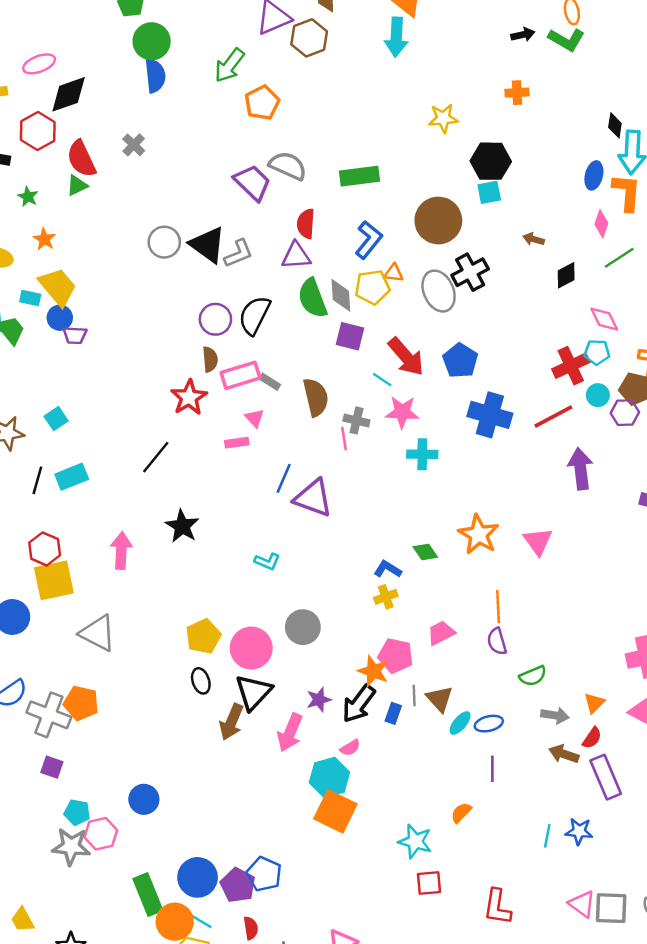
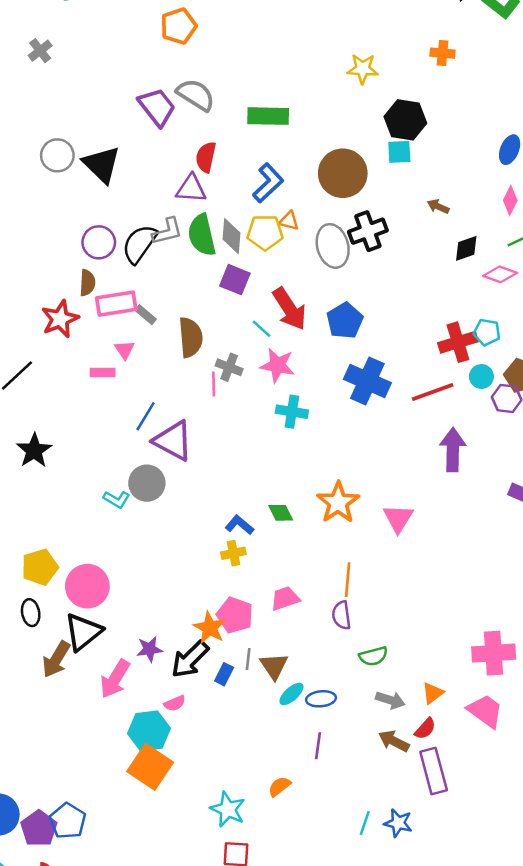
gray L-shape: (238, 253) -> (167, 231), moved
pink diamond: (604, 319) -> (500, 274), moved, turned -52
gray circle: (303, 627) -> (147, 483), moved

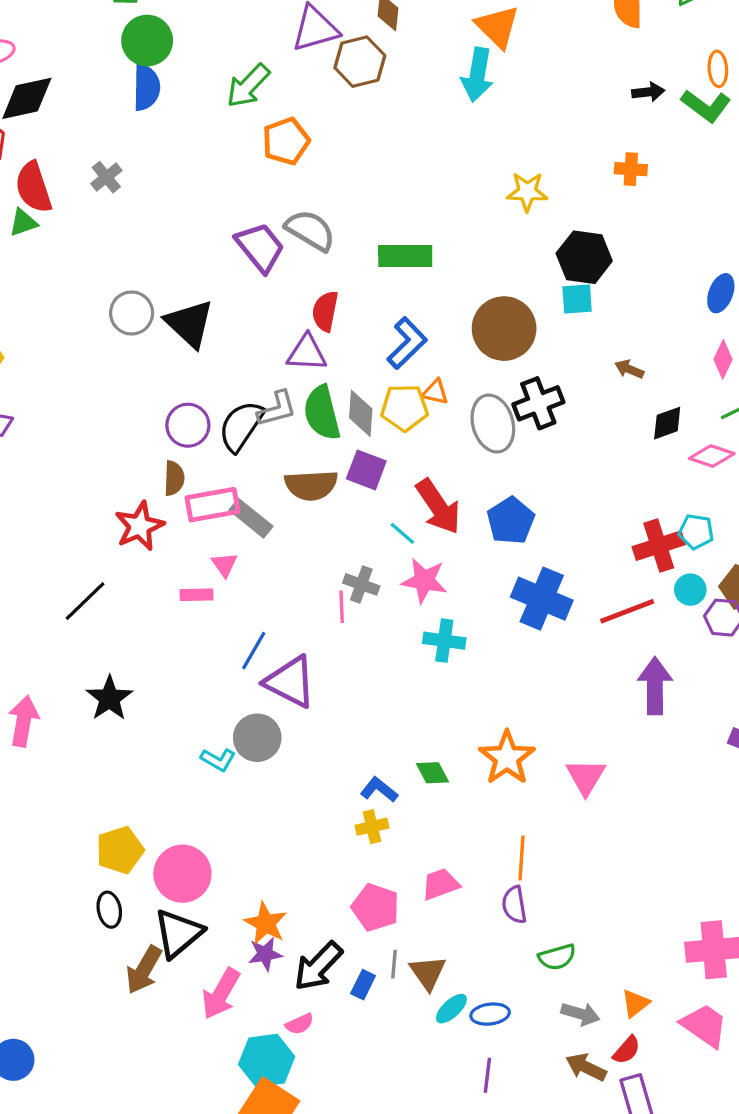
gray rectangle: (146, 315) -> (251, 518), size x1.5
brown semicircle: (191, 337) -> (311, 485), moved, turned 93
orange star: (210, 628) -> (266, 923), moved

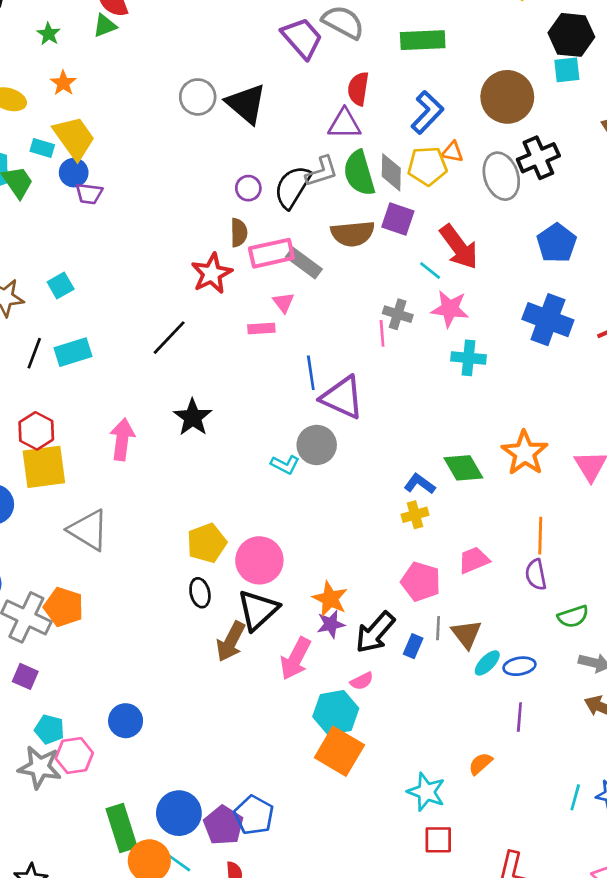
purple circle: (188, 425) -> (248, 188), size x0.7
blue pentagon: (511, 521) -> (557, 243), moved
blue line: (254, 651) -> (311, 373), turned -36
green diamond: (433, 773) -> (463, 468), size x1.4

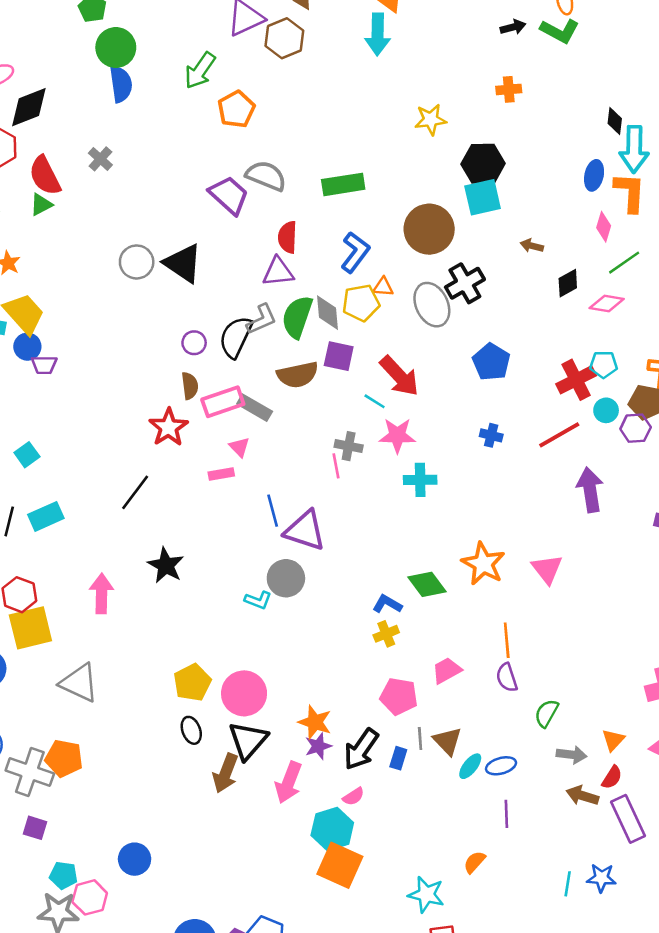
cyan square: (567, 70) -> (483, 197), size x1.4
green semicircle: (359, 173) -> (297, 317), turned 42
blue cross: (548, 320) -> (491, 435), size x0.5
green semicircle: (573, 616) -> (546, 713), turned 144

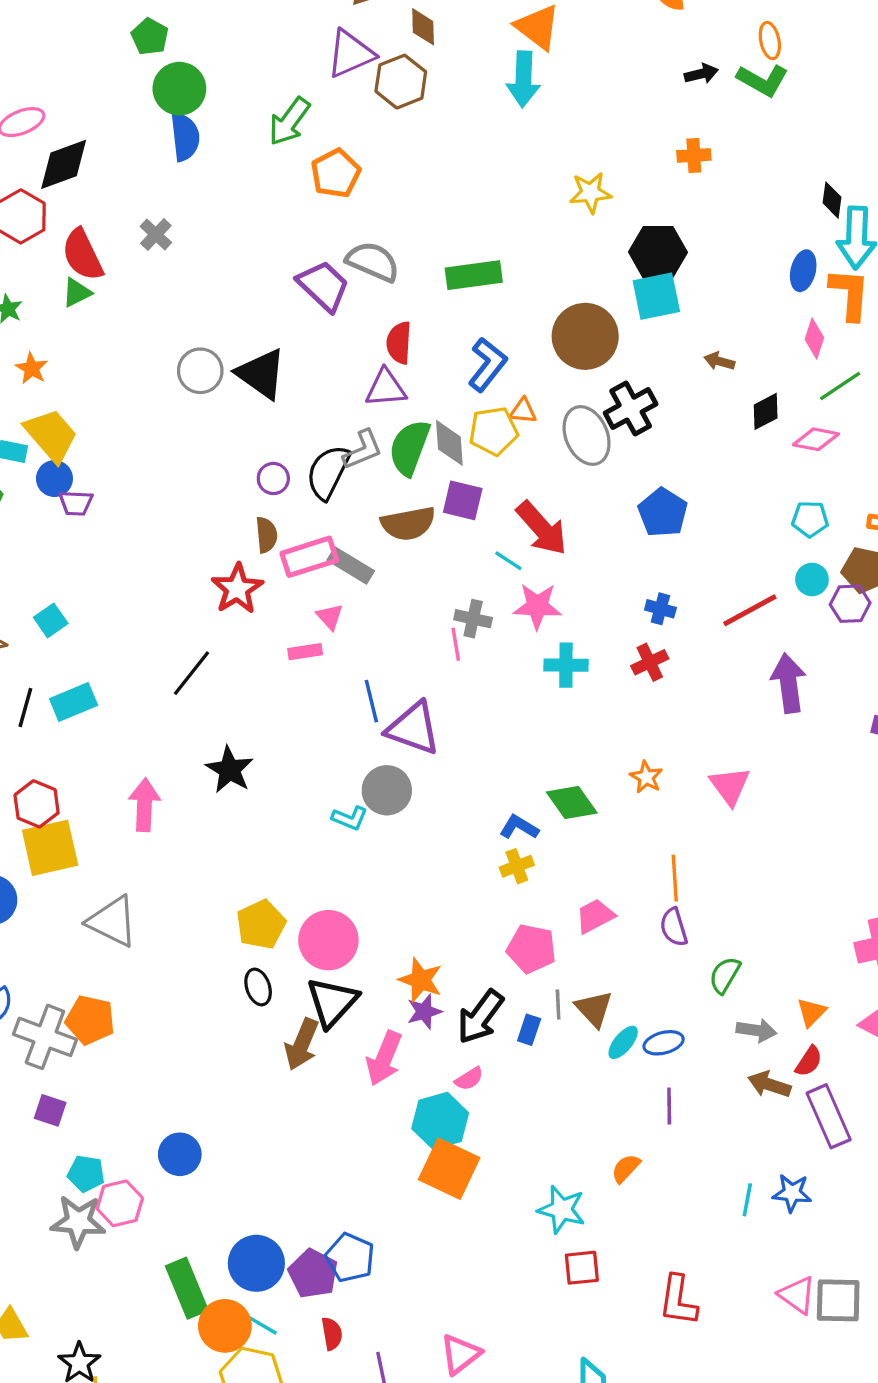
red cross: (576, 380) -> (650, 662), moved, size x0.7
orange star: (483, 564) -> (646, 777), size x0.6

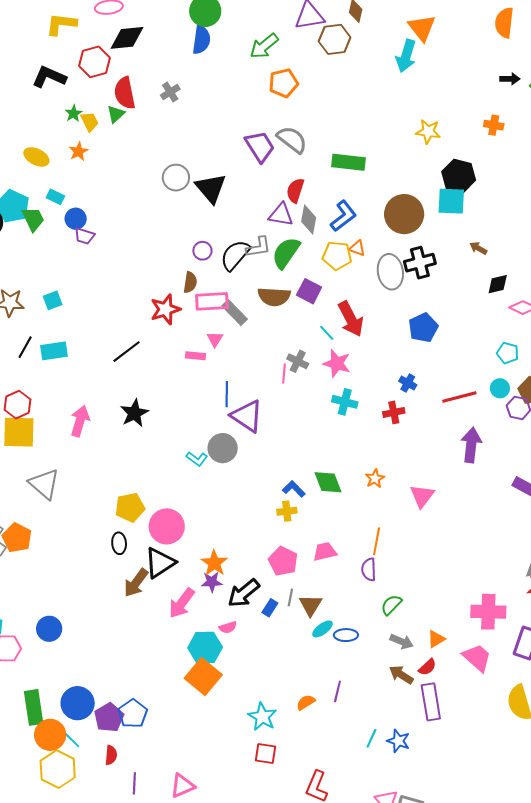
green triangle: (77, 292) -> (116, 114), turned -30
yellow trapezoid: (51, 435) -> (90, 122), moved, size x0.6
gray diamond: (449, 443) -> (309, 219), moved
purple line: (669, 1106) -> (337, 691), moved

